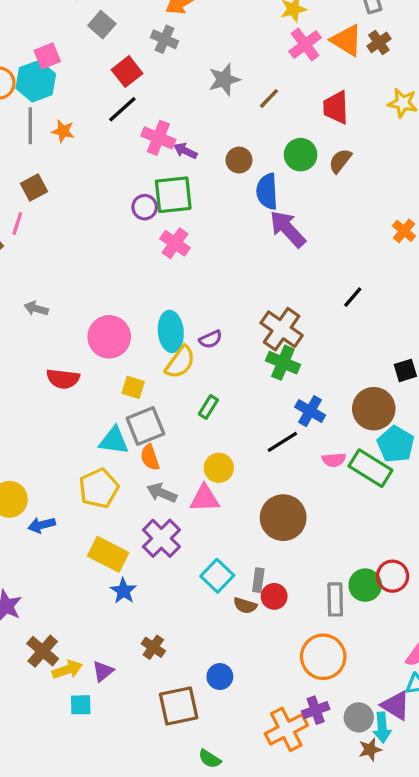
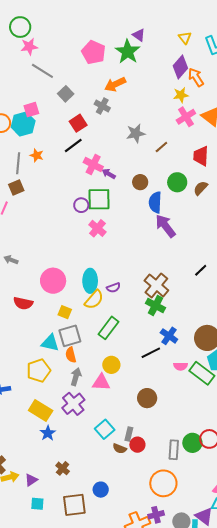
gray line: (30, 126) -> (18, 163), moved
green rectangle: (208, 407) -> (109, 328), size x1.6
gray arrow: (162, 493) -> (76, 377), turned 78
brown circle: (283, 518) -> (147, 398), size x0.7
cyan square: (81, 705) -> (37, 504), moved

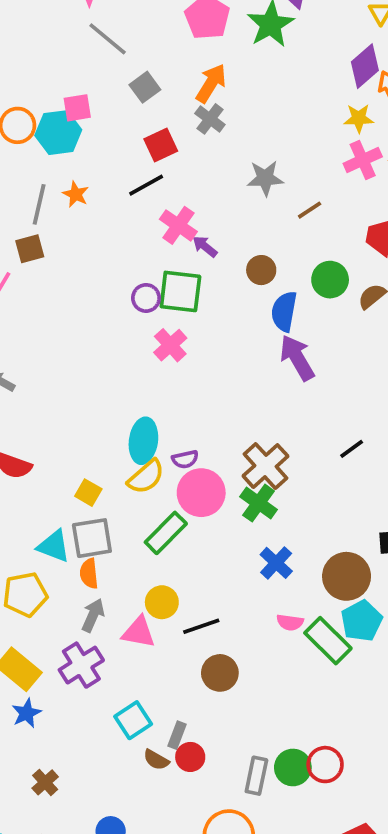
orange arrow: (115, 84) -> (211, 83), moved, turned 140
pink circle: (53, 281) -> (201, 493), moved
black line: (151, 353) -> (201, 626), moved

